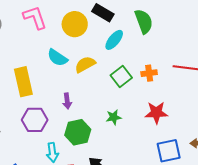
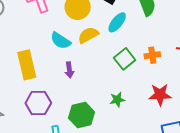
yellow semicircle: (85, 64) -> (88, 35), moved
purple arrow: (67, 101) -> (69, 70), moved

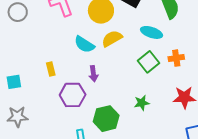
cyan ellipse: (117, 22) -> (152, 32), moved, turned 70
yellow rectangle: (27, 65) -> (51, 69), size x0.5
purple hexagon: (38, 103) -> (73, 95), moved

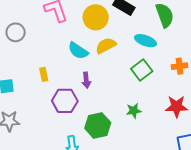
gray circle: (18, 12) -> (16, 32), moved
orange cross: (176, 58) -> (180, 66), moved

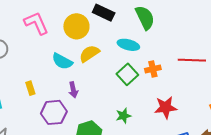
orange cross: (180, 66) -> (153, 69), moved

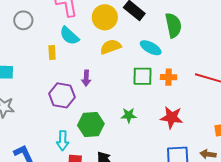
cyan semicircle: (62, 61) -> (69, 36), moved
green square: (127, 74) -> (143, 76), turned 30
yellow rectangle: (30, 88) -> (52, 53), moved

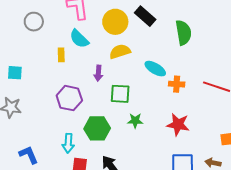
cyan ellipse: (151, 48) -> (155, 69), moved
green square: (143, 76) -> (120, 94), moved
purple arrow: (86, 78) -> (98, 73), moved

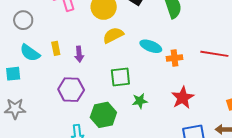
cyan semicircle: (79, 39) -> (30, 53), moved
purple arrow: (98, 73) -> (79, 54), moved
red star: (178, 125) -> (183, 98), turned -30

